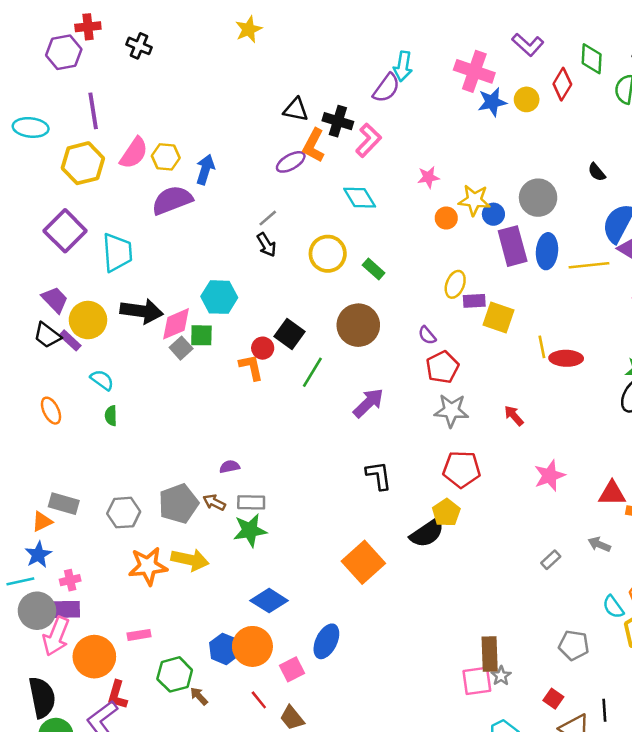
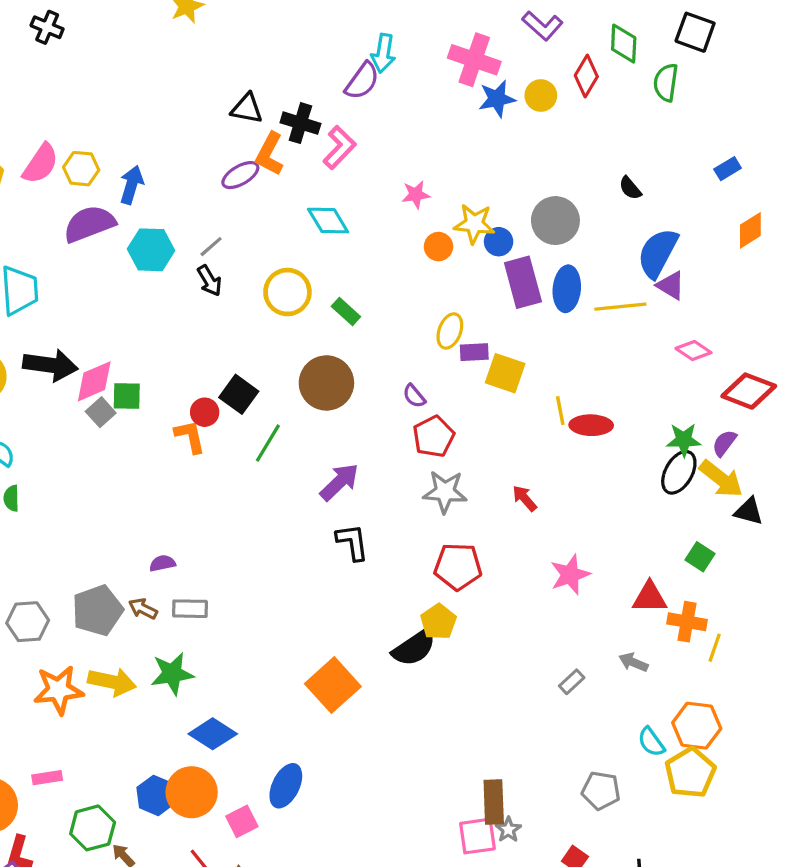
cyan hexagon: (219, 297) -> (151, 250), moved
black L-shape: (379, 476) -> (352, 542), moved
green star: (250, 530) -> (172, 674), moved

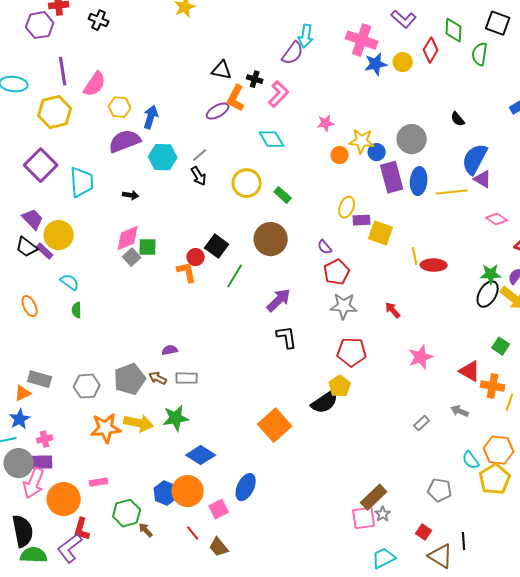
black cross: (300, 123) -> (255, 79), size x0.7
pink semicircle: (41, 164) -> (95, 84), moved
black arrow: (50, 365) -> (131, 195), moved, size x0.5
red triangle: (650, 597) -> (470, 371), turned 30
brown rectangle: (494, 802) -> (374, 497), turned 48

